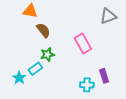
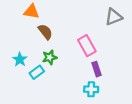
purple rectangle: (104, 76) -> (96, 69), moved
cyan star: (19, 78) -> (20, 59), moved

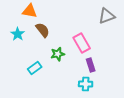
green star: (50, 57) -> (58, 54), moved
cyan star: (20, 59) -> (18, 34), moved

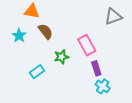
cyan cross: (86, 84) -> (103, 86), moved, turned 32

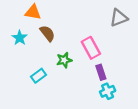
cyan cross: (103, 86) -> (108, 91), turned 32

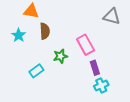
gray triangle: (119, 18) -> (112, 16), turned 36
brown semicircle: (47, 33) -> (45, 31), turned 35

